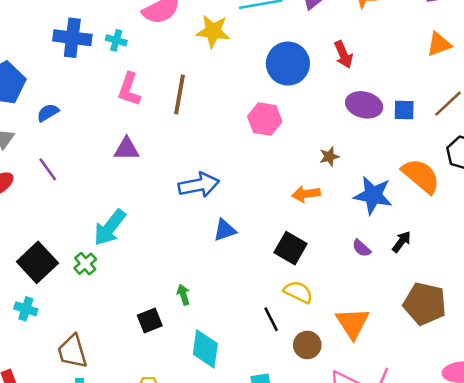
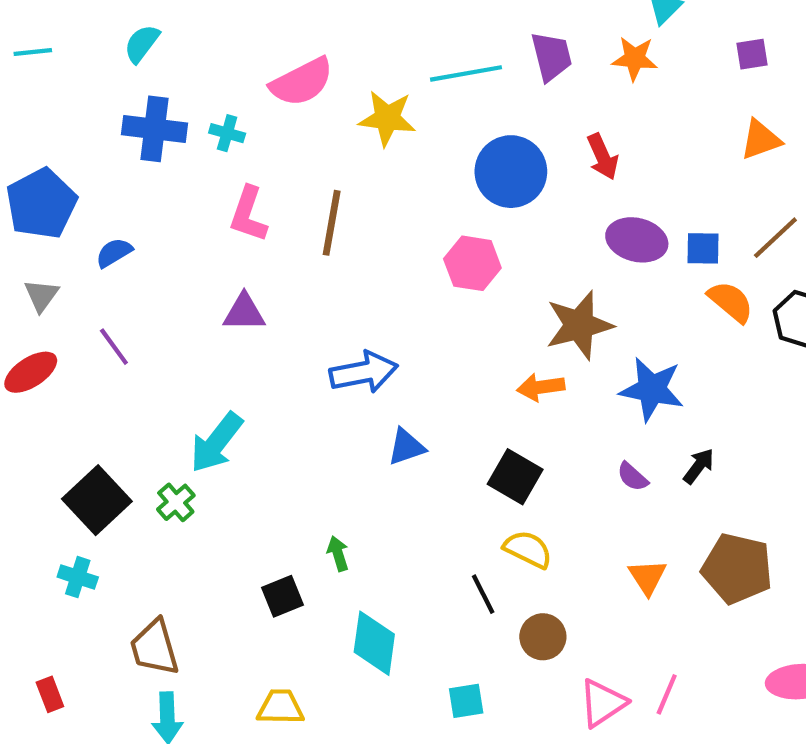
brown star: (329, 157) -> (579, 325), size x2.0
orange semicircle: (421, 176) -> (731, 302), moved, size x0.7
orange triangle: (352, 323) -> (647, 577), moved, size x0.7

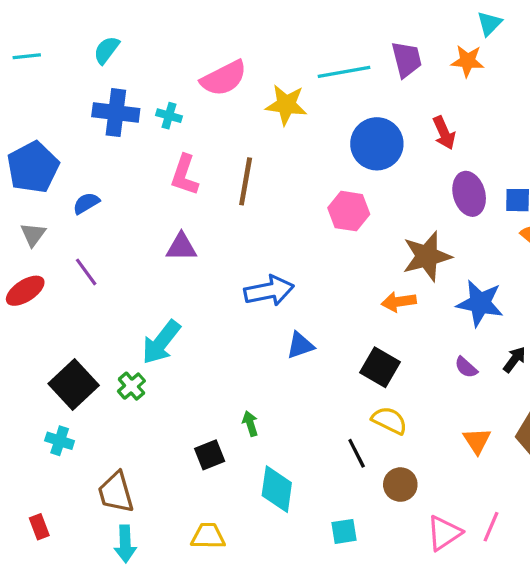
purple ellipse: (637, 240) -> (469, 194), turned 60

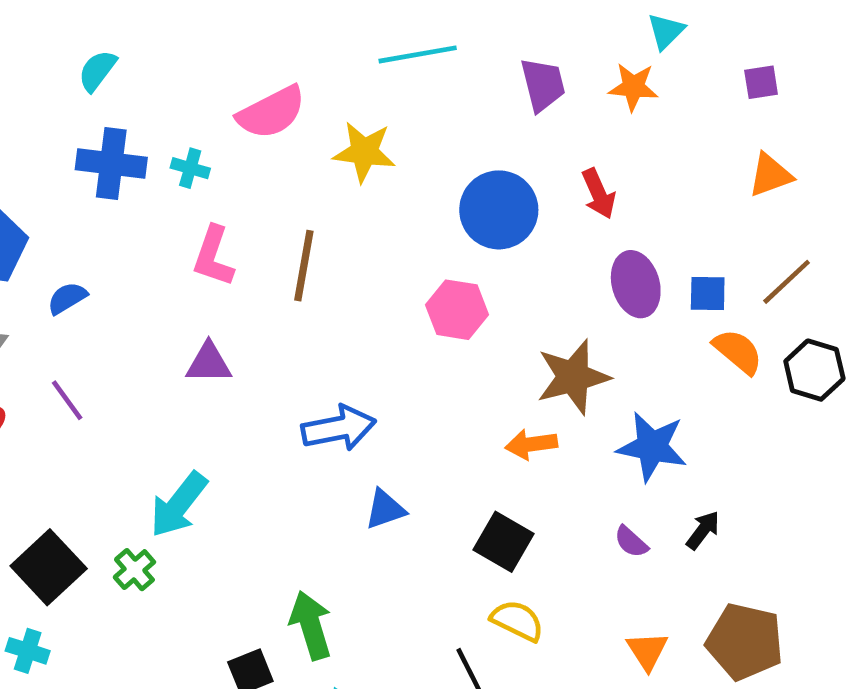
cyan line: (344, 72) -> (418, 54), moved
green arrow: (250, 424) -> (311, 625), size x1.8

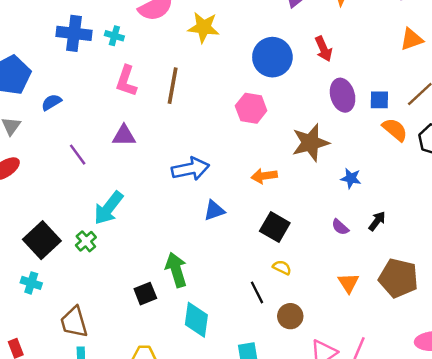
purple line: (67, 400) -> (78, 155), moved
orange arrow: (531, 444) -> (264, 176), moved
blue star: (652, 447) -> (351, 178), size x0.6
yellow semicircle: (517, 621) -> (282, 267), size x0.7

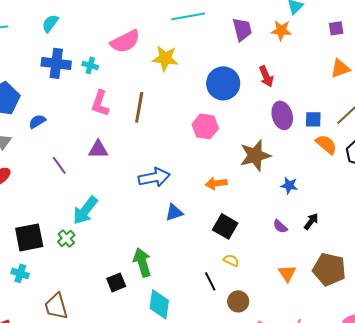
black square: (42, 240) -> (29, 237), turned 32

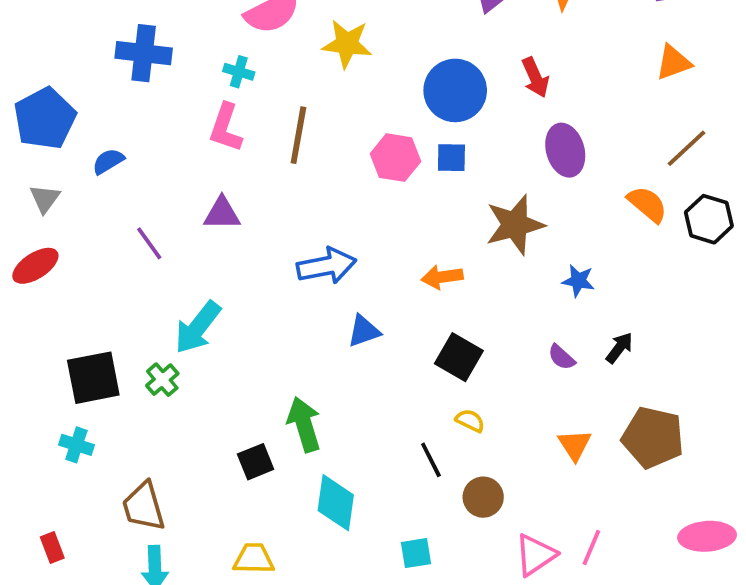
cyan cross: (90, 65) -> (239, 72), moved
blue square: (313, 119) -> (451, 158), moved
pink hexagon: (205, 126) -> (395, 158), moved

